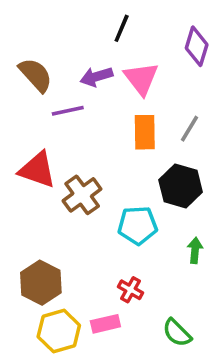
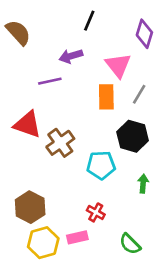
brown semicircle: (36, 75) -> (18, 32), moved
pink triangle: (141, 78) -> (118, 65), moved

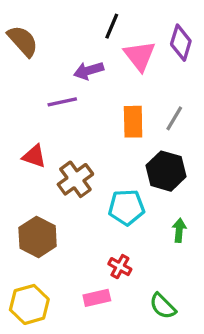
pink triangle: (118, 65) -> (140, 56), moved
red triangle: (27, 124) -> (34, 156), size x0.7
brown hexagon: (30, 207) -> (38, 237), moved
yellow hexagon: (43, 243) -> (29, 304), moved

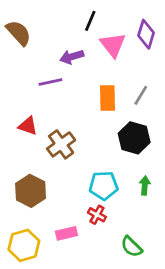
cyan pentagon: (126, 207) -> (104, 186), moved
pink rectangle: (97, 298) -> (66, 233), moved

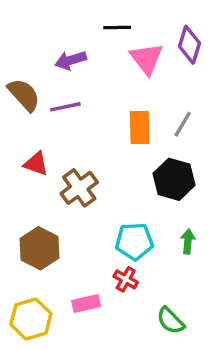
black line: (90, 21) -> (117, 27), turned 66
brown semicircle: (19, 33) -> (24, 95), moved
purple arrow: (72, 57) -> (71, 60), moved

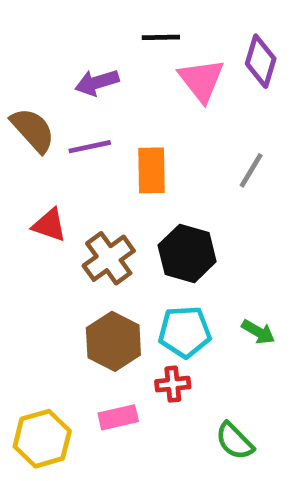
orange rectangle: (140, 128) -> (151, 170), moved
black hexagon: (174, 179) -> (187, 253), moved
green arrow: (188, 241) -> (258, 332), turned 115
brown hexagon: (40, 248) -> (113, 341), moved
red cross: (126, 279) -> (173, 384), turned -35

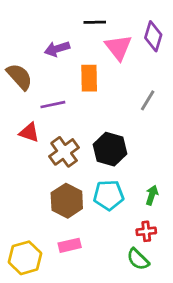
purple line: (90, 147) -> (53, 105), moved
orange rectangle: (151, 170) -> (89, 78), moved
green arrow: (258, 332) -> (152, 195), turned -102
red cross: (173, 384) -> (146, 231), moved

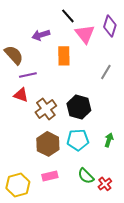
black line: (95, 22) -> (68, 16), turned 49
purple line: (53, 105) -> (28, 75), moved
red cross: (146, 231) -> (105, 184), moved, turned -32
green semicircle: (138, 259) -> (86, 176), moved

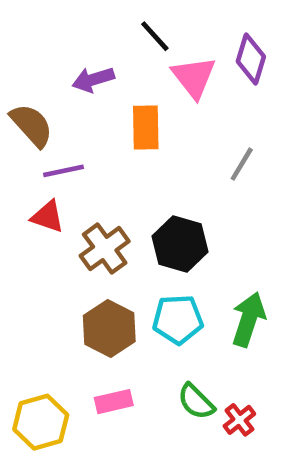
green arrow: (109, 140) -> (249, 319), size x1.6

